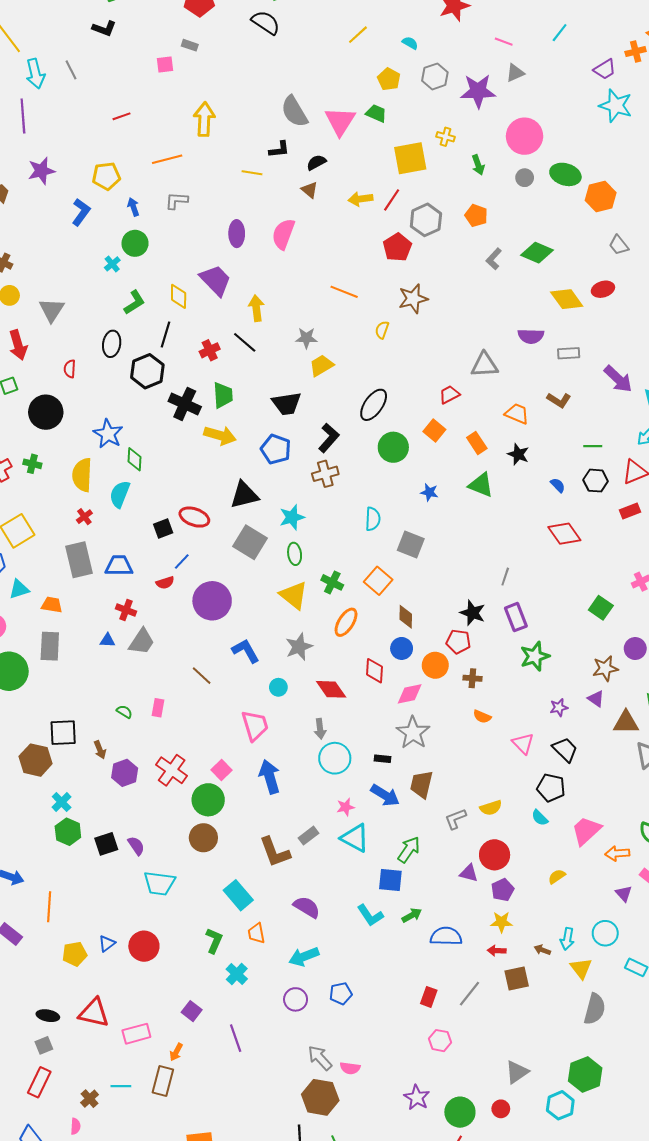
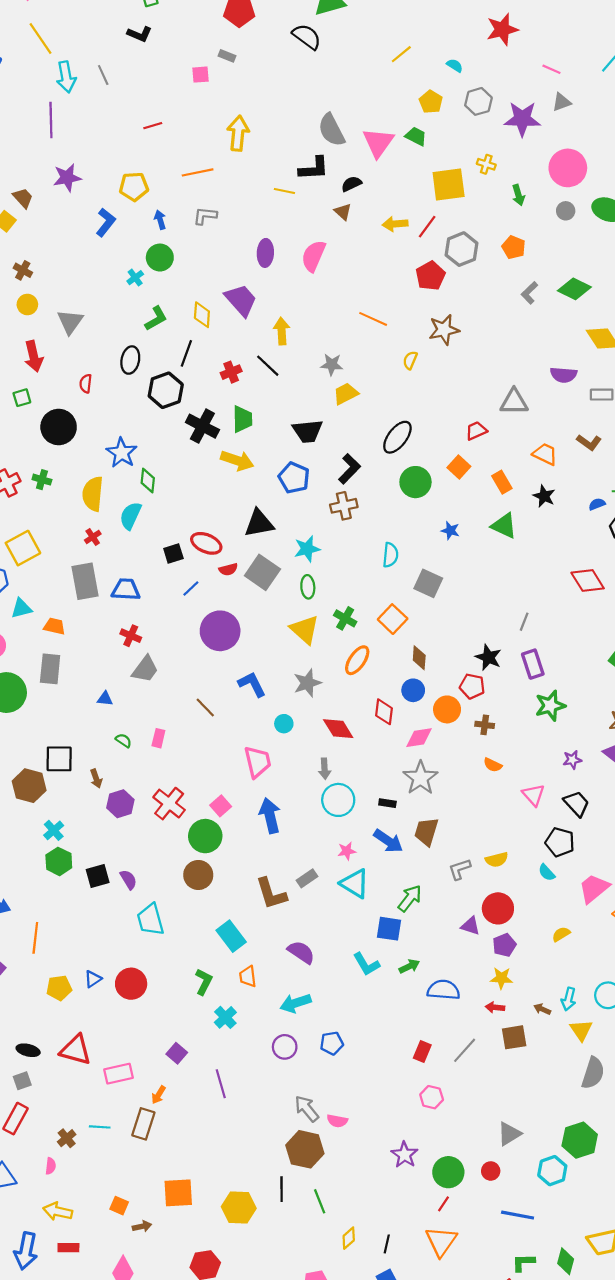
black L-shape: (279, 149) -> (314, 168), size x1.4
blue semicircle: (558, 485) -> (597, 504), moved, turned -70
red semicircle: (165, 583) -> (228, 569), moved
blue triangle: (107, 640) -> (105, 699), moved
cyan trapezoid: (159, 883) -> (150, 920), turned 64

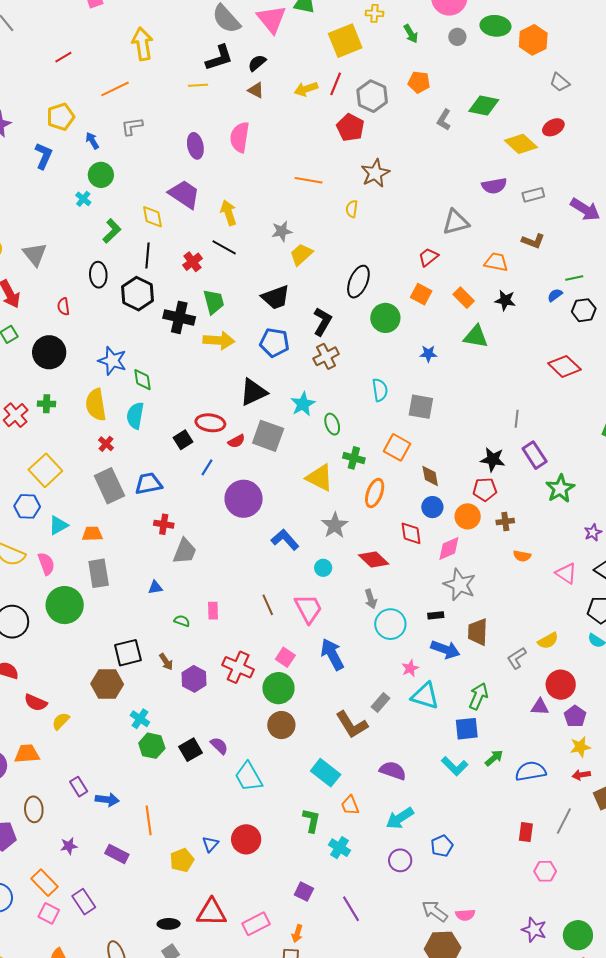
green ellipse: (308, 587) -> (332, 424), moved
brown line: (205, 707) -> (268, 605), moved, turned 35

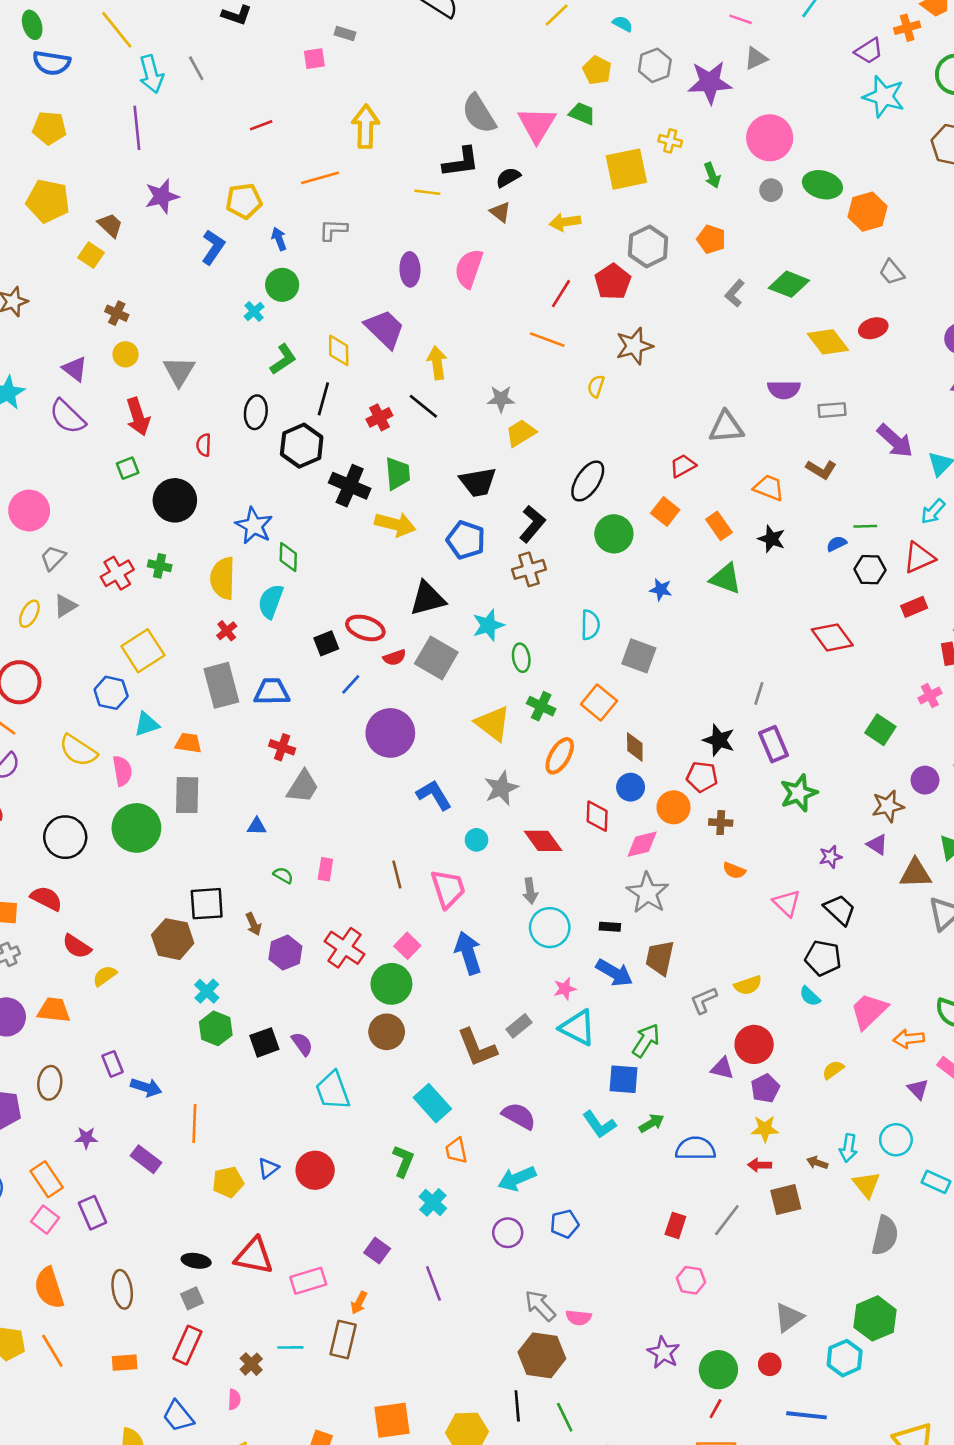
red line: (336, 84) -> (561, 294), moved

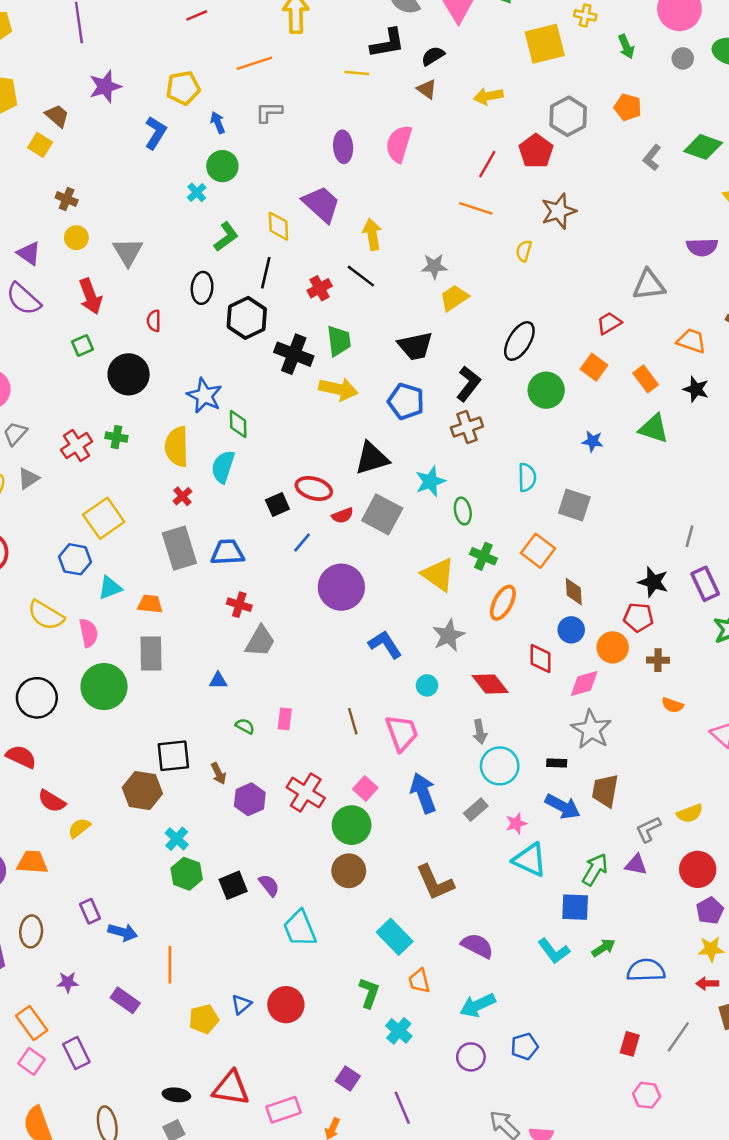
gray rectangle: (519, 1026) -> (476, 810), moved
purple triangle: (722, 1068) -> (636, 865), moved

